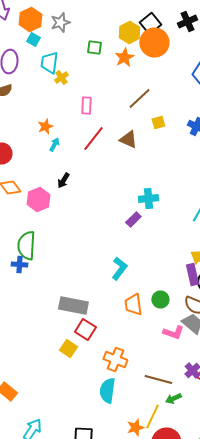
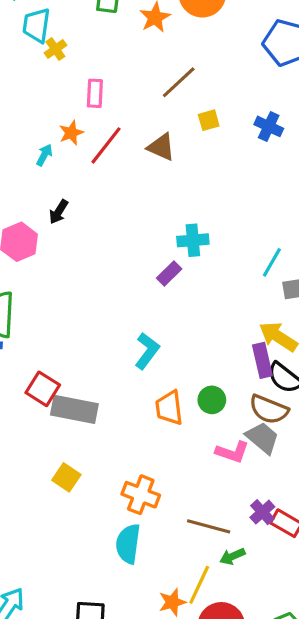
orange star: (45, 126) -> (71, 133), moved
red square: (85, 330) -> (43, 389), moved

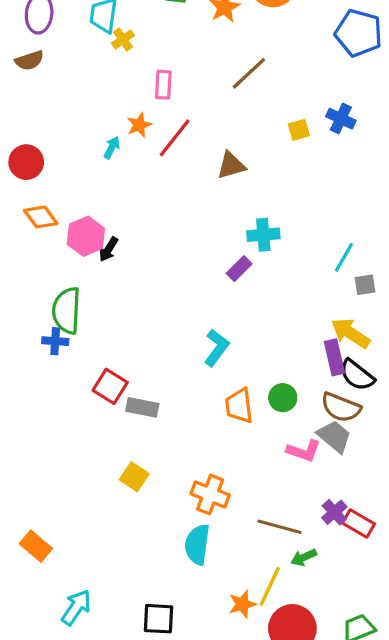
yellow square: (209, 120) -> (299, 130), moved
brown triangle: (161, 147) -> (231, 165), moved, turned -40
black arrow: (59, 212) -> (108, 249), moved
gray rectangle: (74, 409) -> (142, 407), size x0.7

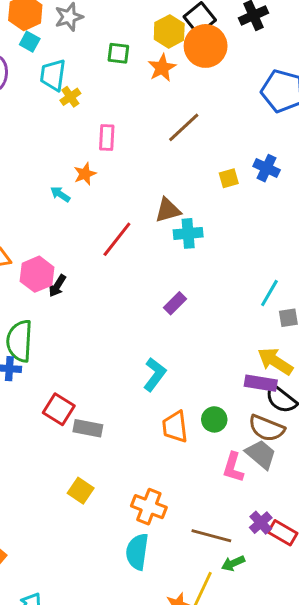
red line: (175, 138) -> (117, 239), moved
cyan arrow: (112, 148) -> (60, 194), turned -84
cyan cross: (263, 235) -> (188, 233), moved
purple rectangle: (334, 357) -> (261, 383), turned -68
pink L-shape: (304, 451) -> (233, 467), turned 88

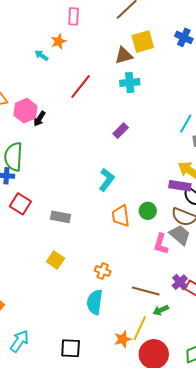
yellow square: (229, 178) -> (143, 41), moved, size x1.6
brown triangle: (168, 210) -> (124, 55), moved
red square: (59, 409) -> (20, 204), moved
orange cross: (149, 507) -> (103, 271), size x0.7

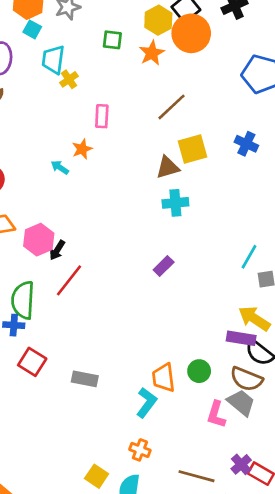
red line: (81, 87) -> (69, 280), moved
cyan L-shape: (107, 180) -> (147, 403), moved
yellow square: (56, 260) -> (97, 476), moved

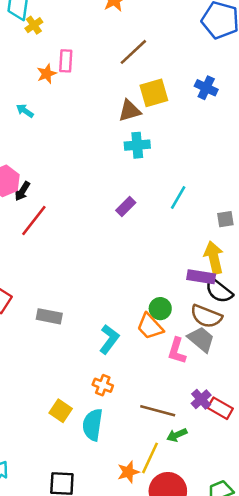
orange star: (82, 149) -> (47, 74), moved
cyan line: (249, 257) -> (178, 198), moved
yellow arrow: (254, 319) -> (214, 258), turned 44
orange trapezoid: (164, 378) -> (150, 326), moved, turned -36

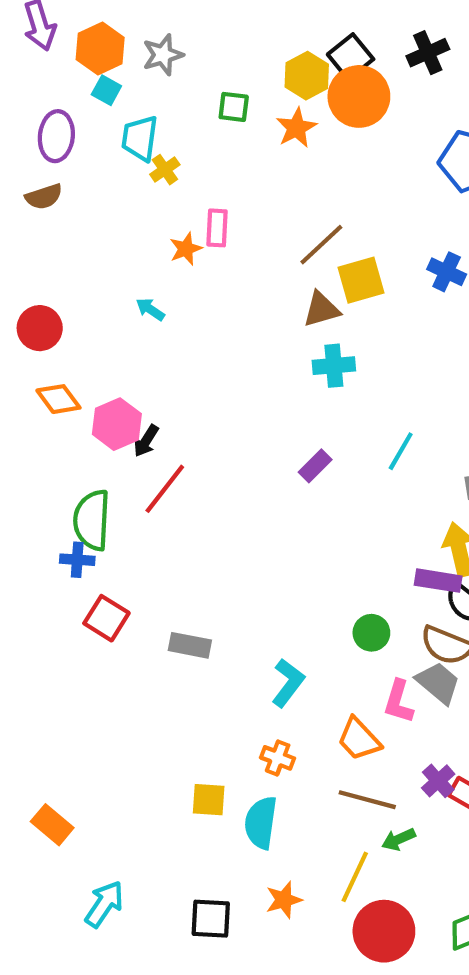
brown line: (133, 52) -> (321, 245), moved
orange trapezoid: (150, 326) -> (359, 739), moved
yellow square: (61, 411) -> (209, 800), turned -30
orange star: (128, 472) -> (284, 900), moved

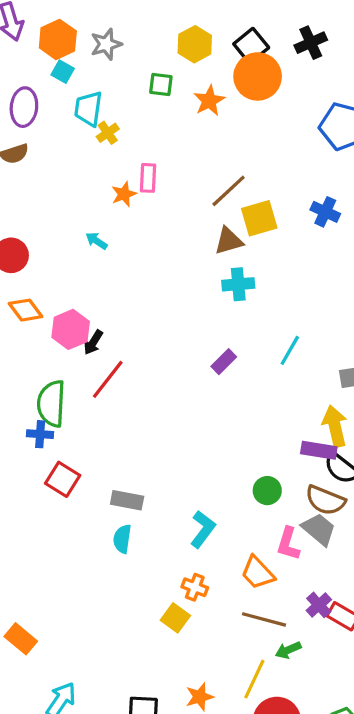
yellow hexagon: (307, 76) -> (195, 44), moved
yellow square: (209, 800) -> (175, 618), moved, turned 32
cyan semicircle: (261, 823) -> (122, 539), moved, size x0.7

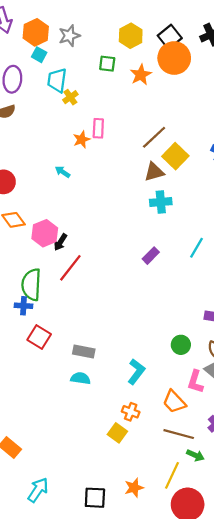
yellow square: (259, 218) -> (175, 156), turned -30
cyan semicircle: (122, 539) -> (80, 378), turned 90
green arrow: (288, 650) -> (195, 455), turned -132

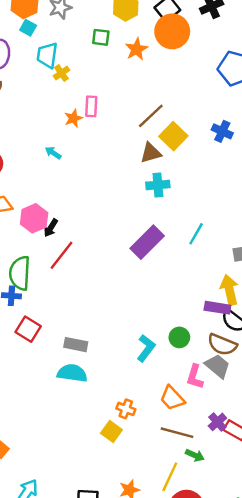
purple rectangle: (151, 256) -> (147, 242), size x1.8
cyan L-shape: (136, 372) -> (146, 348), moved
cyan semicircle: (80, 378) -> (72, 373), size x1.4

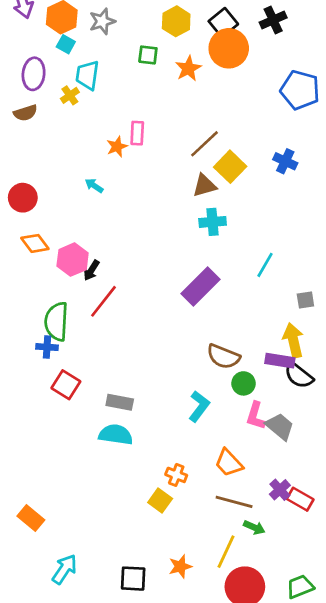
yellow cross: (61, 73) -> (70, 95), moved
cyan line: (196, 234) -> (265, 265), moved
green circle: (179, 337) -> (244, 383), moved
brown semicircle: (222, 345) -> (223, 356), moved
pink L-shape: (195, 377) -> (256, 416), moved

